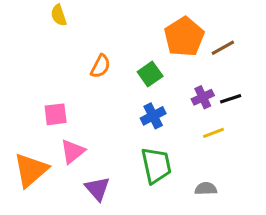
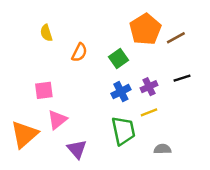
yellow semicircle: (59, 15) -> (46, 33), moved
purple cross: (203, 97) -> (149, 87), moved
yellow line: (214, 133) -> (149, 112), moved

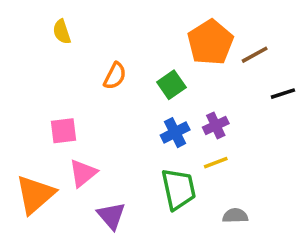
yellow semicircle: (46, 33) -> (62, 32), moved
black line: (182, 78) -> (283, 94), moved

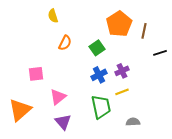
yellow semicircle: (62, 32) -> (53, 16), moved
brown line: (255, 55) -> (144, 31), turned -49
pink triangle: (83, 173) -> (58, 97), moved

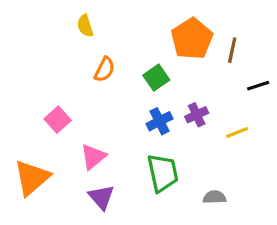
pink square: (36, 74) -> (58, 120), turned -35
yellow line: (122, 92) -> (237, 133), moved

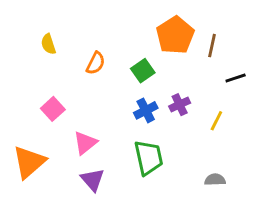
yellow semicircle: (85, 26) -> (48, 44), moved
yellow line: (237, 133) -> (216, 121), turned -42
gray semicircle: (214, 197) -> (215, 180), moved

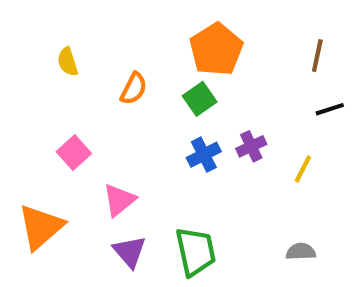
orange pentagon: (175, 35) -> (216, 49), moved
brown line: (212, 46) -> (317, 56), moved
green trapezoid: (149, 158) -> (196, 252), moved

